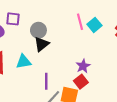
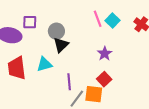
purple star: (83, 66) -> (105, 54), moved

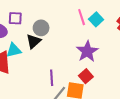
black triangle: (61, 45) -> (34, 41), moved
purple star: (105, 54) -> (87, 51), size x1.5
cyan triangle: (44, 64) -> (14, 50), moved

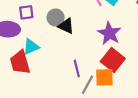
black triangle: (34, 41) -> (66, 26), moved, turned -42
red square: (86, 76) -> (113, 60), size x1.5

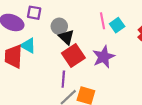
cyan triangle: (31, 47) -> (28, 46), turned 35
red square: (113, 60) -> (73, 56), moved

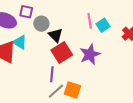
gray circle: (59, 26) -> (41, 24), moved

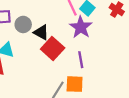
purple star: (90, 54) -> (81, 27), moved
purple line: (52, 74) -> (81, 60), moved

